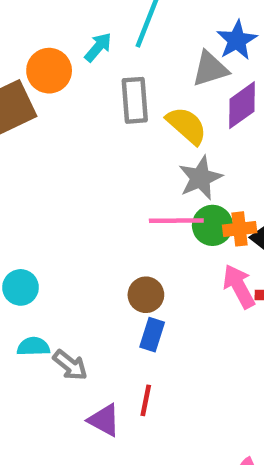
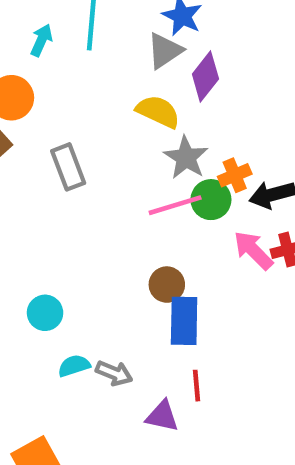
cyan arrow: (98, 47) -> (41, 40), moved
gray rectangle: (135, 100) -> (68, 167), moved
orange cross: (240, 229) -> (235, 175), moved
blue rectangle: (152, 335) -> (184, 321), size x1.5

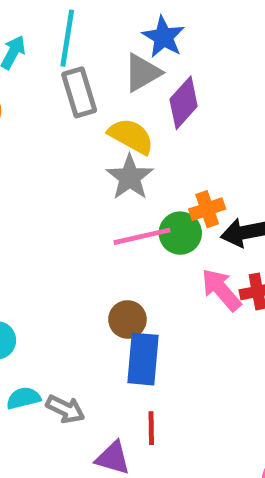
gray star: (186, 158) -> (130, 177), moved
gray rectangle: (68, 167) -> (79, 92), moved

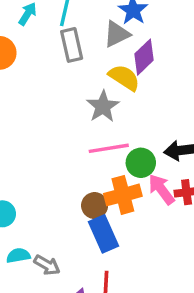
yellow semicircle: (131, 136) -> (124, 78), moved
orange cross: (207, 209) -> (123, 195), moved, size x1.5
green circle: (180, 233) -> (141, 163), moved
blue rectangle: (143, 359) -> (103, 234), turned -33

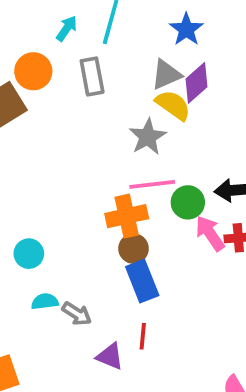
gray triangle: (117, 34) -> (166, 75), moved
gray rectangle: (72, 45) -> (92, 76), moved
orange cross: (123, 195) -> (127, 216), moved

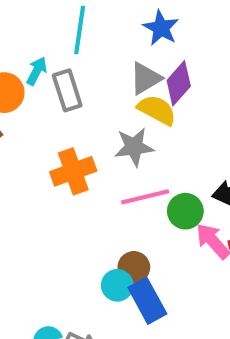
cyan arrow: (67, 28) -> (37, 71), moved
gray star: (148, 137) -> (134, 147), turned 30
orange cross: (127, 216) -> (73, 171), moved
cyan circle: (29, 254) -> (117, 285), moved

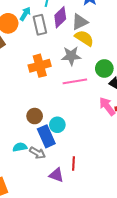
purple diamond: (179, 83) -> (60, 17), moved
green circle: (185, 211) -> (104, 68), moved
brown circle: (134, 267) -> (35, 116), moved
blue rectangle: (147, 301) -> (46, 136), moved

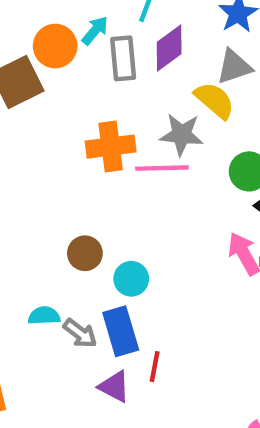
gray triangle: (80, 22) -> (234, 67), moved
pink line: (75, 81) -> (162, 168), moved
blue rectangle: (46, 136) -> (121, 331), moved

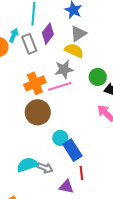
brown circle: (85, 253) -> (38, 112), moved, size x1.6
cyan semicircle: (44, 316) -> (27, 165), size x1.5
blue rectangle: (121, 331) -> (72, 150), moved

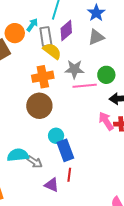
yellow semicircle: (74, 50) -> (52, 51), moved
green circle: (98, 77) -> (106, 75), moved
pink line: (60, 86) -> (85, 86), moved

